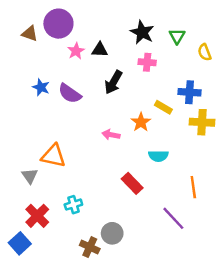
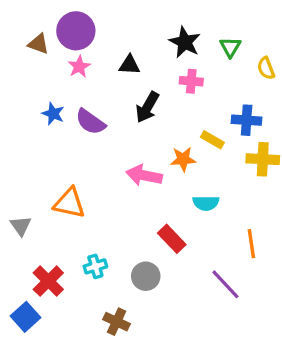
pink star: (76, 51) -> (79, 67), moved
orange star: (141, 122) -> (183, 159), turned 30
pink arrow: (111, 135) -> (144, 175), size x1.5
gray triangle: (30, 176) -> (21, 226), moved
gray circle: (112, 233) -> (146, 276), moved

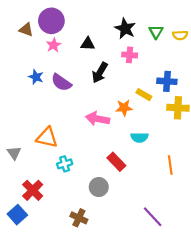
yellow semicircle: (266, 68) -> (180, 35), moved, turned -72
cyan cross: (95, 266) -> (65, 164), moved
purple line: (225, 284) -> (153, 217), moved

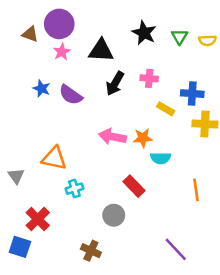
black triangle: (88, 44) -> (101, 51), size x1.5
pink cross: (130, 55) -> (149, 78), moved
orange star: (124, 108) -> (143, 138), moved
blue square: (17, 215) -> (20, 247), turned -30

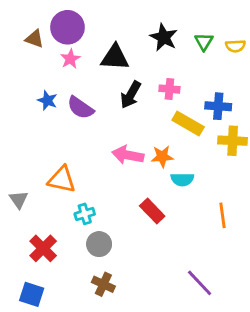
yellow rectangle: (166, 109) -> (188, 123), size x1.5
gray circle: (114, 215) -> (99, 244), moved
blue square: (20, 247) -> (32, 294), moved

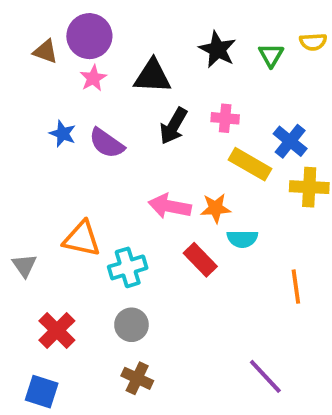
yellow semicircle: (235, 46) -> (313, 42), moved
blue cross: (218, 106) -> (290, 141), turned 35
red rectangle: (152, 211) -> (200, 260), moved
cyan cross: (85, 214) -> (128, 267), moved, size x1.4

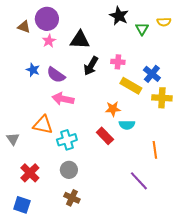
black star: (217, 49) -> (119, 16), moved
pink arrow: (170, 206) -> (63, 99), moved
purple line: (265, 376) -> (139, 181), moved

